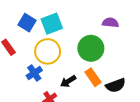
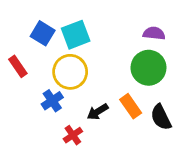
green circle: (91, 48) -> (149, 68), moved
black semicircle: (116, 85) -> (161, 117), turned 84

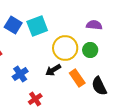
green circle: (149, 68) -> (90, 50), size x0.6
yellow circle: (70, 72) -> (65, 48), moved
black arrow: (98, 112) -> (53, 70), moved

